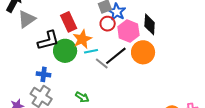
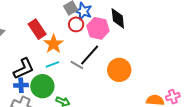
black L-shape: (48, 40) -> (24, 69), moved
green circle: (65, 51) -> (42, 86), moved
cyan line: (91, 51) -> (52, 64), moved
orange circle: (143, 52) -> (119, 70), moved

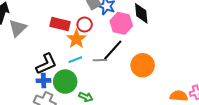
red circle: (76, 24) -> (85, 25), moved
red rectangle: (37, 29) -> (60, 24), turned -42
gray line: (77, 65) -> (100, 60), turned -32

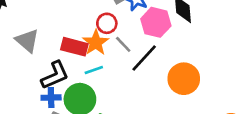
red rectangle: (60, 24) -> (74, 47), moved
gray triangle: (18, 28) -> (27, 41), moved, turned -36
gray line: (100, 60) -> (123, 44), moved, turned 48

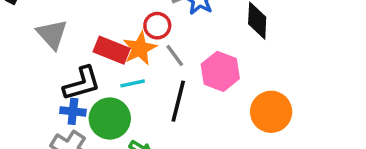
pink hexagon: (156, 22) -> (220, 71), moved
black line: (144, 58) -> (178, 101), moved, turned -36
orange circle: (184, 79) -> (271, 112), moved

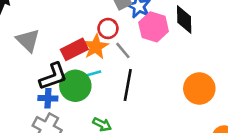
red rectangle: (112, 50) -> (74, 49), turned -45
pink hexagon: (220, 71) -> (154, 27), moved
green circle: (110, 119) -> (75, 86), moved

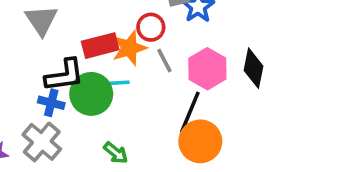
black diamond: (184, 20) -> (253, 68), moved
pink hexagon: (154, 27) -> (207, 69), moved
black line: (128, 85) -> (190, 112), moved
orange circle: (199, 89) -> (200, 141), moved

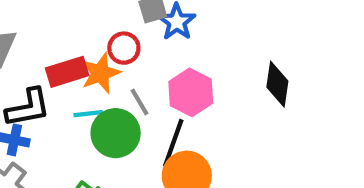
gray line: (164, 61) -> (140, 102), moved
black diamond: (253, 68) -> (277, 84), moved
green circle: (91, 94) -> (116, 133), moved

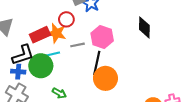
orange star: (101, 73) -> (56, 33), turned -30
gray line: (140, 102) -> (78, 45), turned -64
green circle: (116, 133) -> (41, 66), moved

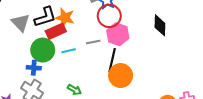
red circle: (66, 19) -> (109, 16), moved, size x1.5
orange star: (56, 33) -> (65, 18), moved
black L-shape: (23, 55) -> (45, 17), moved
green circle: (41, 66) -> (43, 50), moved

